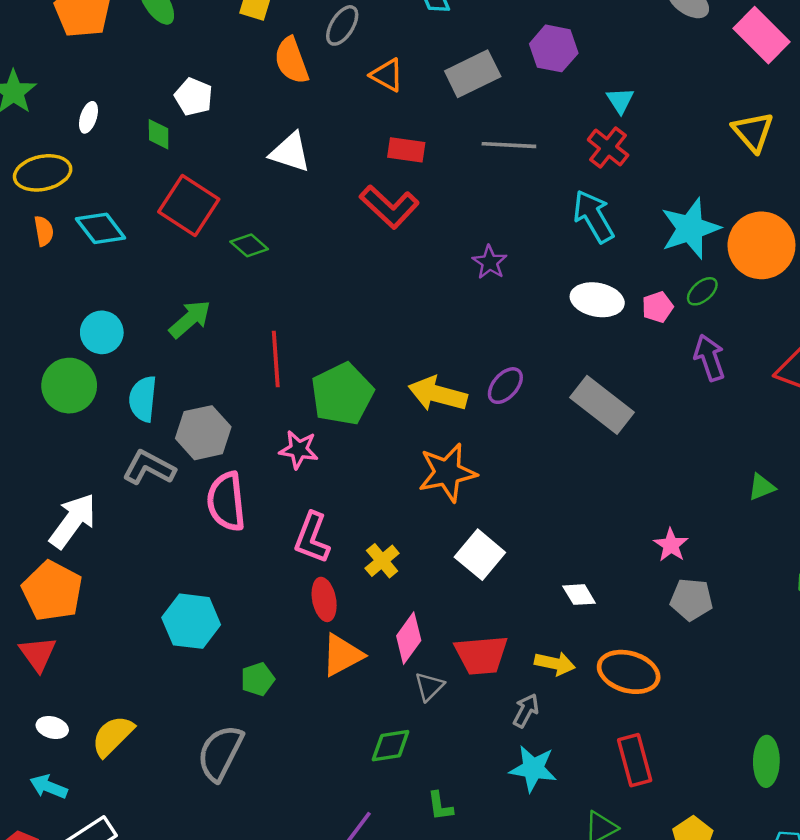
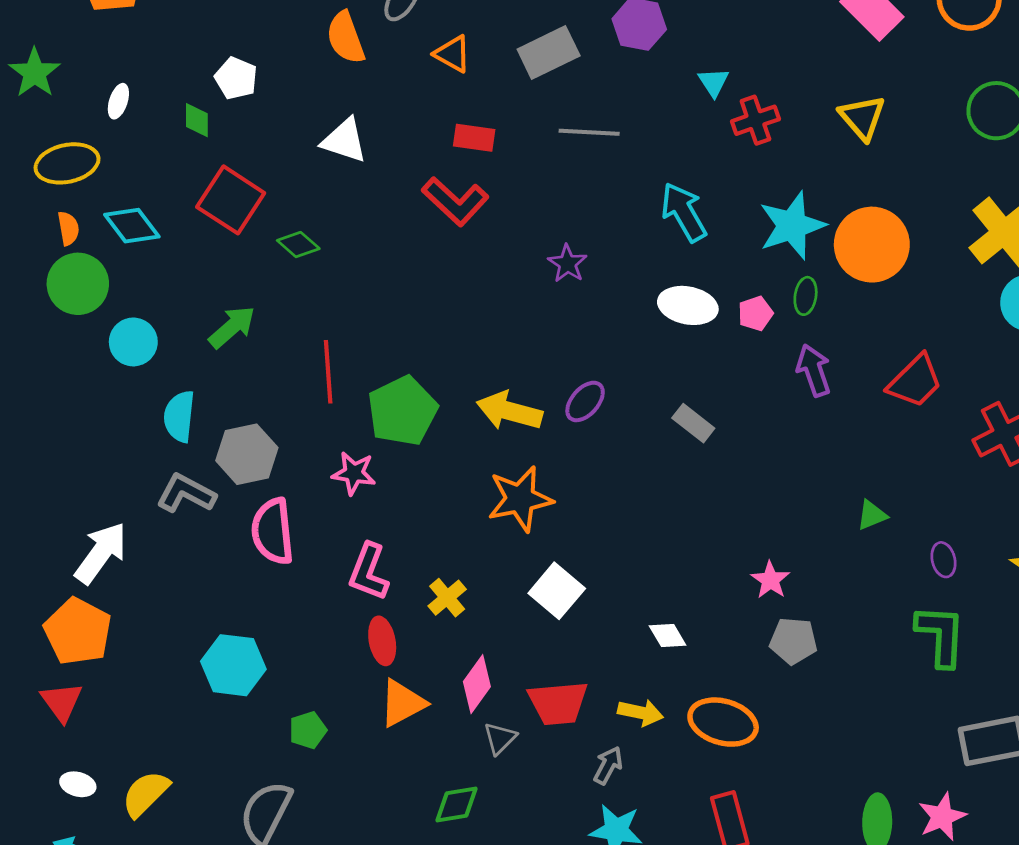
red cross: (608, 148) -> (755, 120), moved, turned 33
green ellipse: (702, 291) -> (806, 296), turned -40
green circle: (69, 386) -> (78, 284), moved
gray rectangle: (602, 405) -> (693, 423), size x0.6

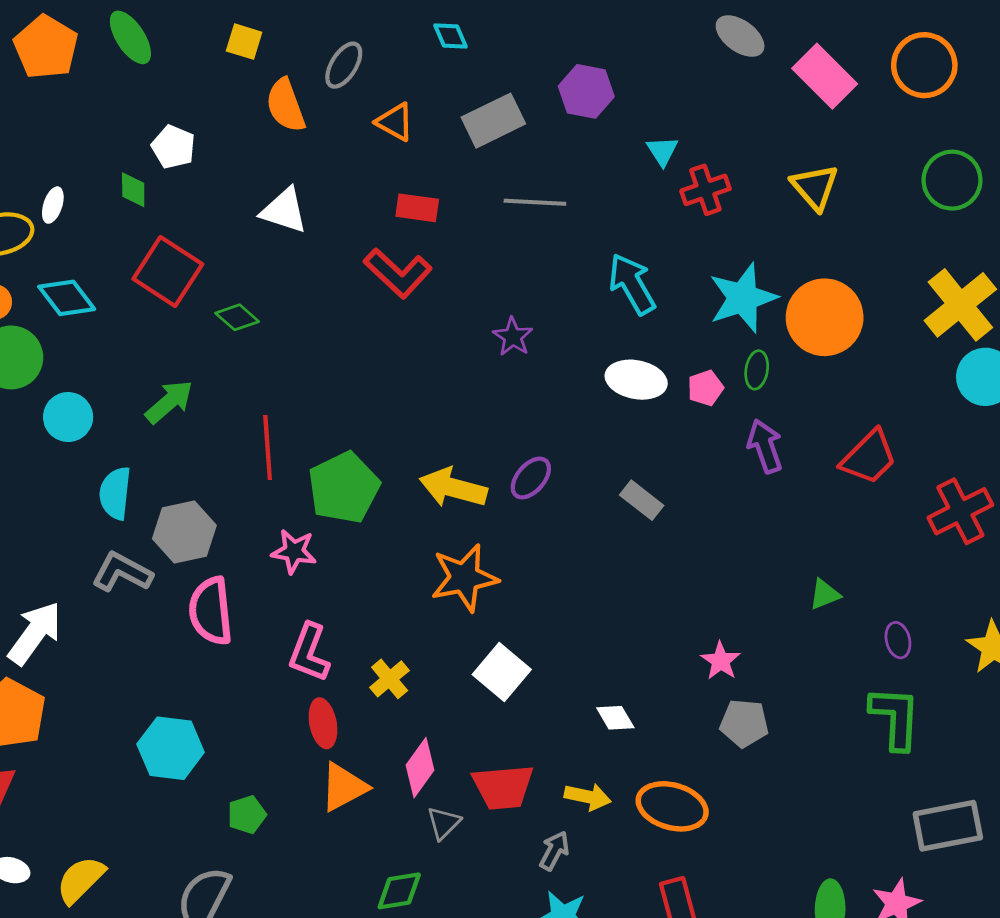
white ellipse: (118, 101) -> (53, 205), moved

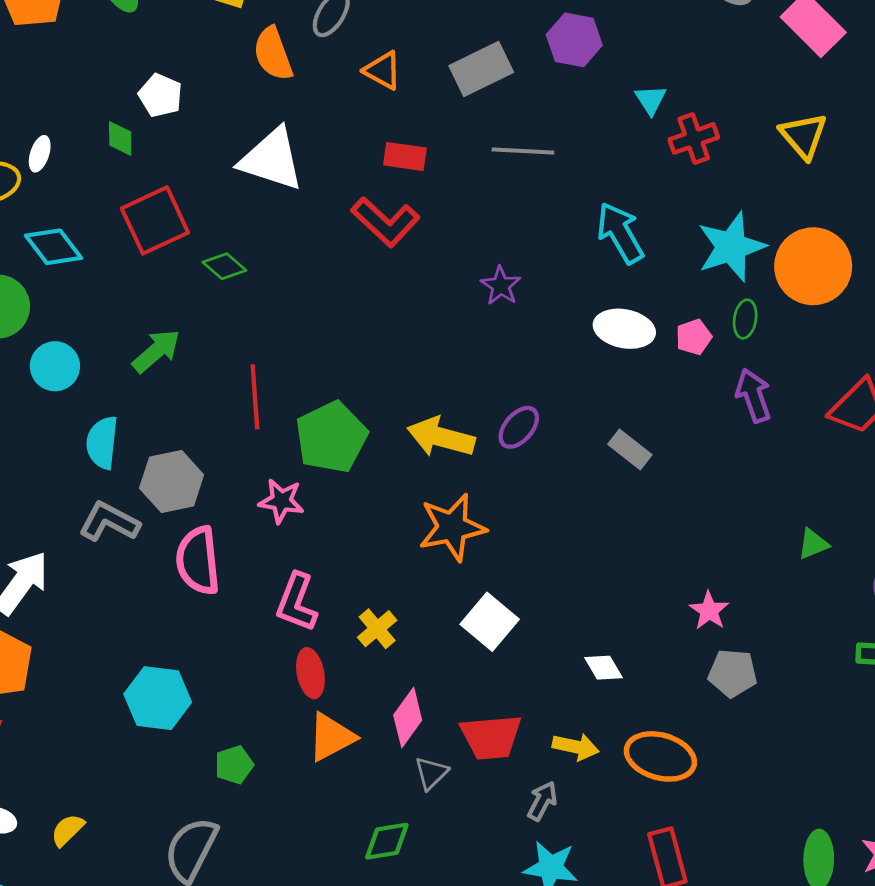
white triangle: (284, 211) -> (272, 159), size x1.4
red square: (168, 272) -> (155, 220), turned 32
yellow semicircle: (81, 880) -> (67, 830), size x0.7

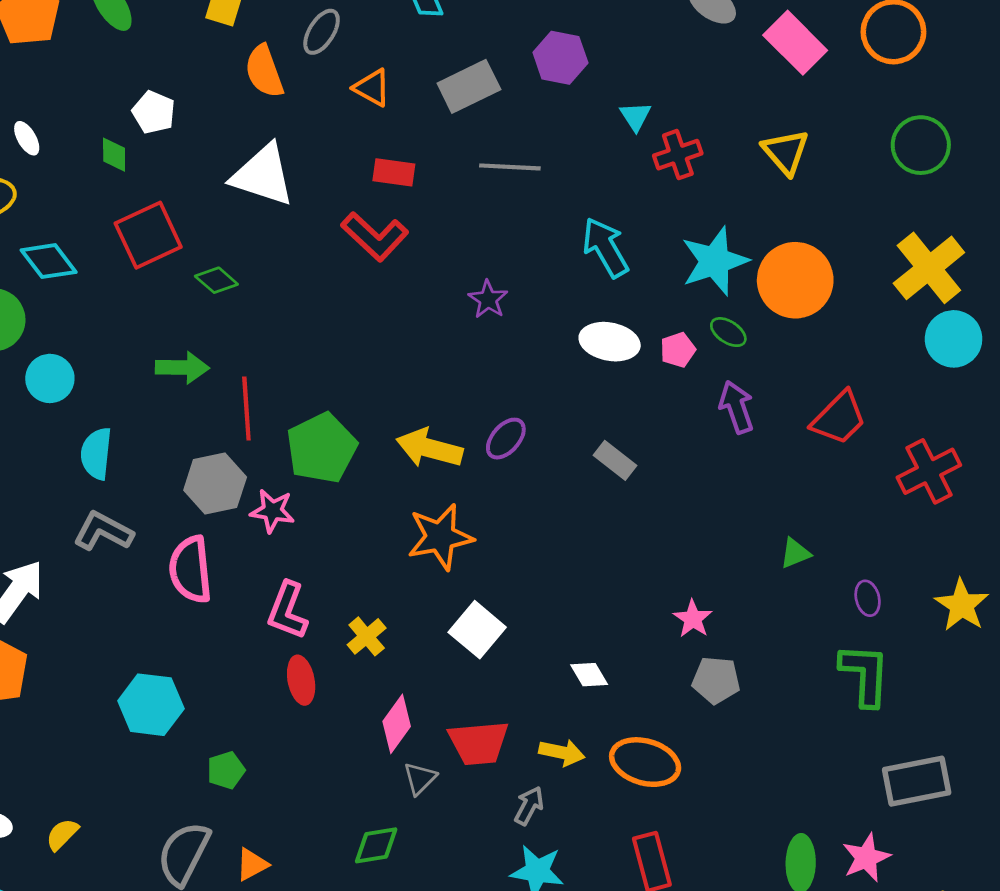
white ellipse: (40, 154) -> (27, 138), moved, turned -48
green ellipse: (745, 319) -> (728, 332), turned -66
green arrow: (156, 351) -> (182, 368), moved, turned 42
gray hexagon: (172, 481) -> (215, 484), moved
orange triangle: (331, 737) -> (252, 864), moved, size x0.7

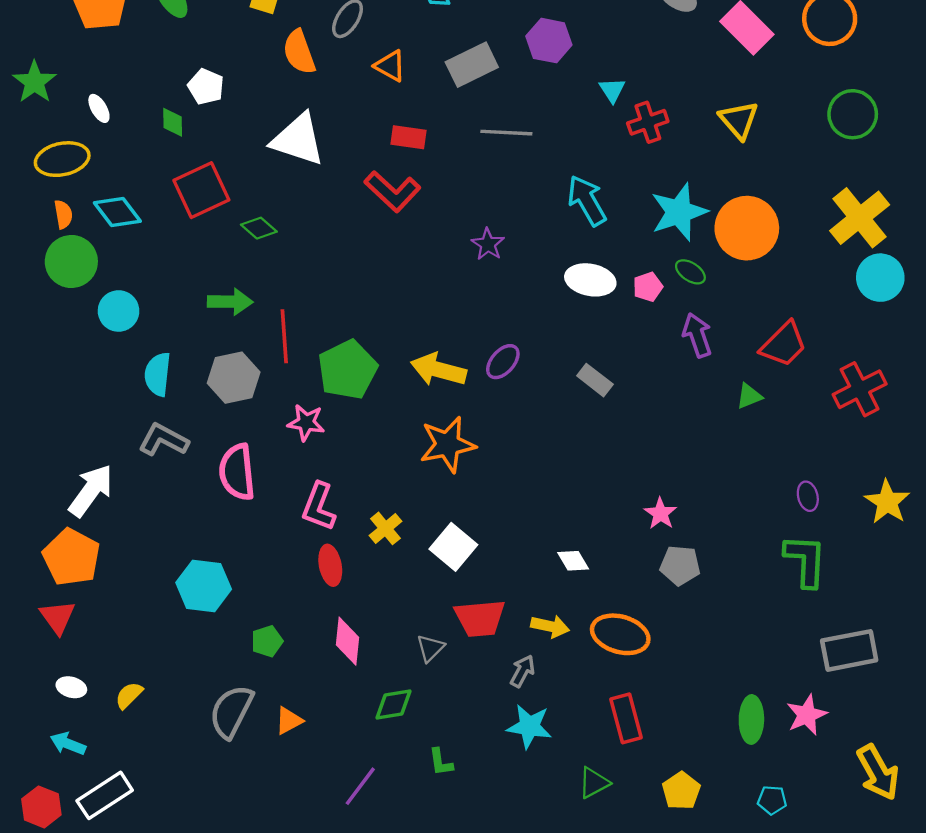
gray hexagon: (215, 484) -> (234, 378), moved
green triangle: (795, 553) -> (749, 396), moved
white square: (477, 630) -> (453, 547), moved
pink diamond: (397, 724) -> (348, 641), moved, turned -30

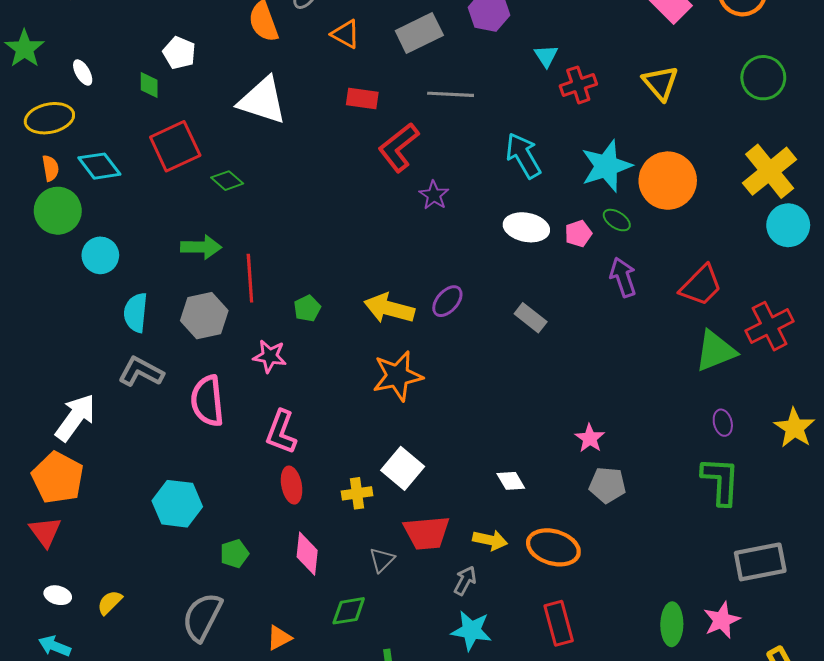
red L-shape: (392, 191) -> (399, 147), moved, turned 99
green pentagon: (348, 370) -> (307, 308), size x0.5
green triangle: (749, 396) -> (715, 351), moved, size x1.8
yellow cross: (385, 528) -> (357, 493), moved, turned 32
orange triangle: (289, 721) -> (279, 638), moved

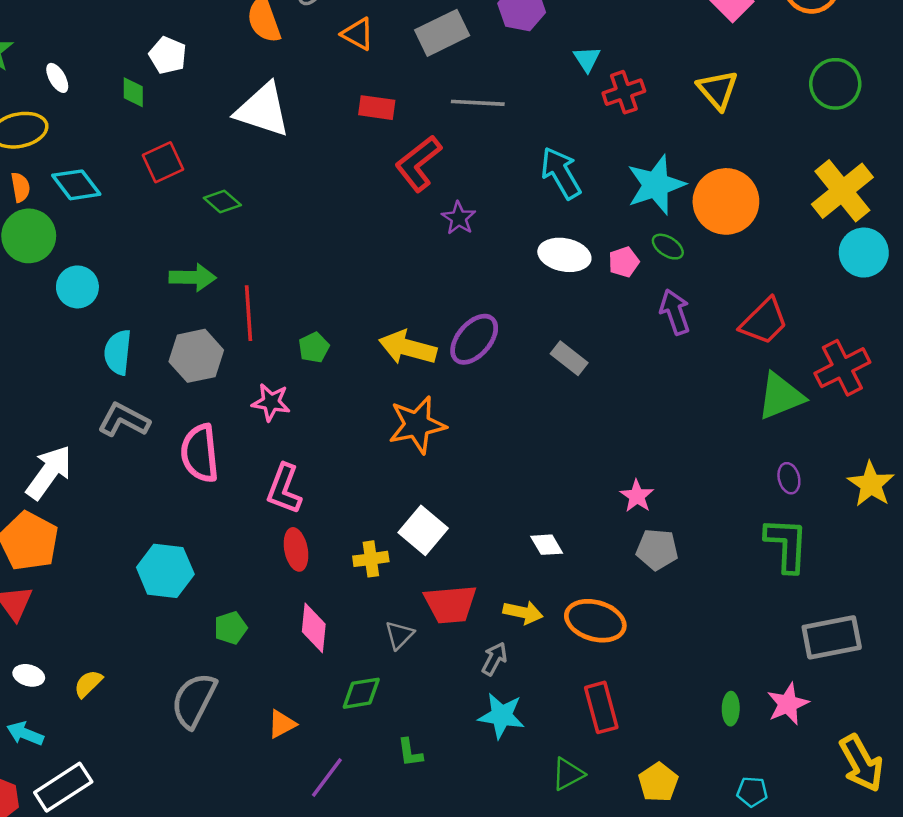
red square: (175, 146) -> (163, 162), size x0.7
purple ellipse: (447, 301) -> (474, 339), size x1.4
green ellipse: (672, 624) -> (731, 709), size x0.7

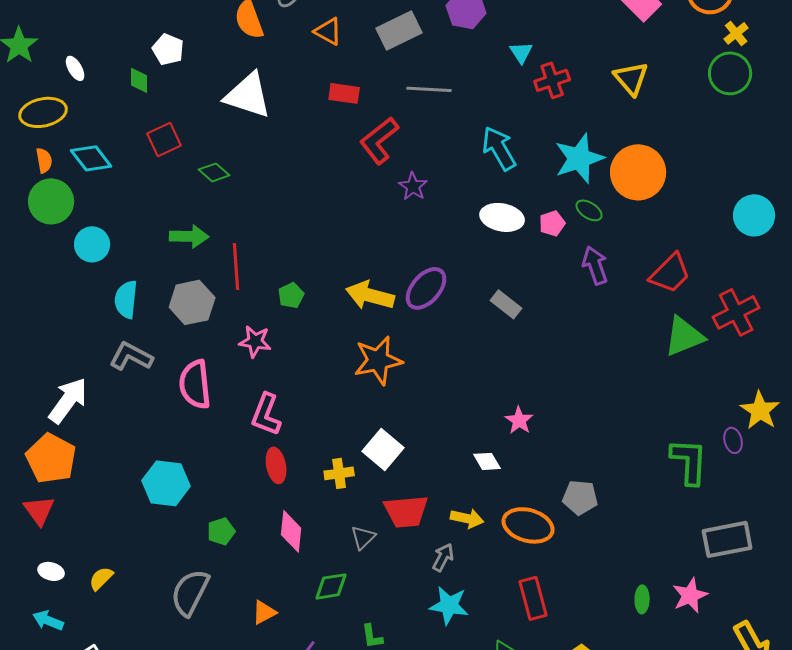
yellow cross: (842, 191) -> (736, 33), moved, size x0.5
purple ellipse: (789, 478) -> (733, 440), moved
pink star: (637, 496) -> (519, 420), moved
gray pentagon: (657, 549) -> (580, 497), moved

